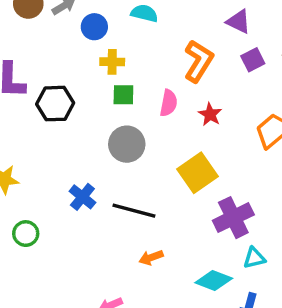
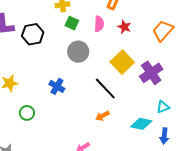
green square: (123, 95) -> (72, 23), turned 32
black line: (134, 211) -> (105, 89), moved, turned 40
purple cross: (233, 218) -> (151, 73), moved

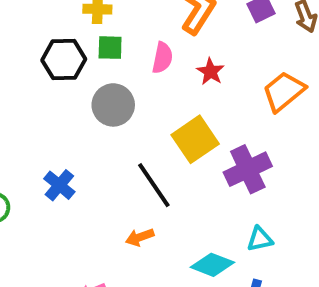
green square: (72, 23) -> (110, 48), turned -32
black hexagon: (33, 34) -> (64, 60), moved
blue cross: (57, 86) -> (59, 185), moved

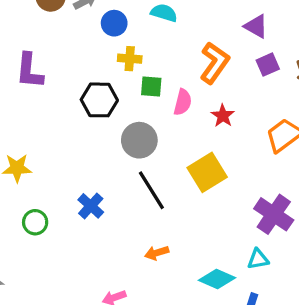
green square: (110, 48) -> (151, 86), moved
purple cross: (248, 169) -> (274, 214), moved, turned -33
black line: (154, 185) -> (151, 190), moved

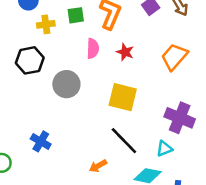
green square: (151, 86) -> (76, 15), moved
yellow square: (207, 172) -> (123, 97), turned -32
black line: (151, 190) -> (124, 141), moved
cyan triangle: (258, 259) -> (164, 149), moved

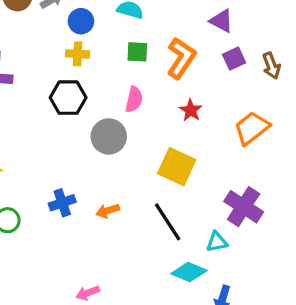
yellow cross: (46, 24) -> (78, 54), moved
pink semicircle: (93, 48) -> (134, 99), moved
blue cross: (41, 141) -> (62, 203), turned 30
orange arrow: (98, 166) -> (108, 211), moved

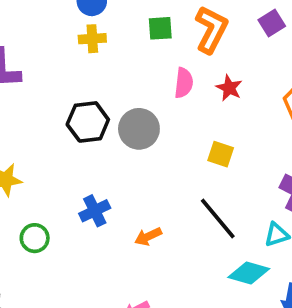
black hexagon: (68, 98) -> (88, 122), moved
pink semicircle: (134, 99) -> (184, 83), moved
yellow square: (177, 167) -> (221, 154), size x0.6
orange arrow: (108, 211) -> (148, 236), moved

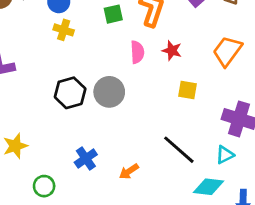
yellow cross: (92, 39) -> (64, 30), turned 30
yellow square: (221, 154) -> (187, 90), moved

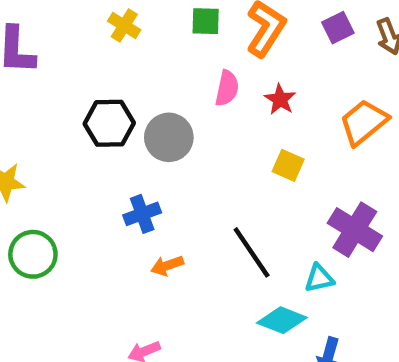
blue cross: (86, 158) -> (142, 214), moved
green circle: (44, 186) -> (33, 254), size x1.4

